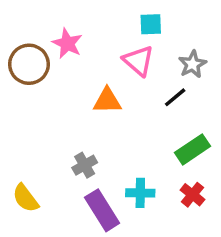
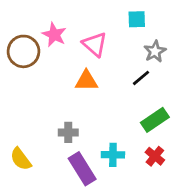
cyan square: (151, 24) -> (137, 19), moved
pink triangle: (139, 61) -> (95, 44), moved
gray cross: (85, 165) -> (68, 132), turned 30

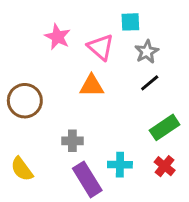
cyan square: (137, 19) -> (130, 22), moved
brown circle: (23, 51) -> (25, 101), moved
gray star: (155, 51) -> (147, 52), moved

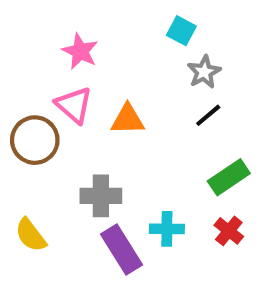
cyan square: (130, 22) -> (181, 31), turned 30
pink triangle: (101, 47) -> (74, 105), moved
gray cross: (72, 141) -> (101, 196), size x1.4

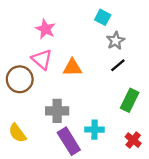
green rectangle: (229, 177) -> (130, 100), turned -30
red cross: (229, 231) -> (133, 140), moved

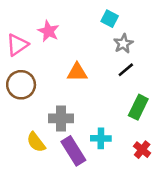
pink triangle: (42, 59) -> (17, 45), moved, turned 45
yellow semicircle: (17, 133) -> (36, 142), moved

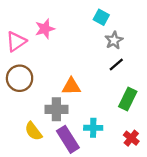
pink star: (48, 31) -> (45, 29), turned 30
orange triangle: (77, 72) -> (71, 86), moved

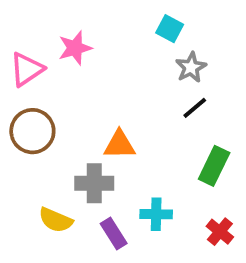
yellow semicircle: (33, 131) -> (56, 220), turned -30
purple rectangle: (68, 139) -> (114, 234), size x0.7

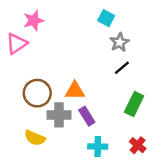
pink star: (75, 48) -> (34, 21), moved
brown circle: (32, 131) -> (37, 93), moved
cyan cross: (156, 214) -> (98, 146), moved
purple rectangle: (114, 234) -> (87, 116), moved

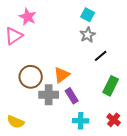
pink star: (34, 21) -> (28, 17), turned -30
gray star: (120, 42) -> (88, 35), moved
orange triangle: (75, 91) -> (62, 75), turned -36
yellow semicircle: (35, 138) -> (16, 122), moved

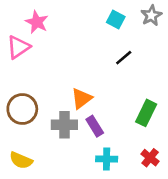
gray star: (88, 35) -> (151, 15), moved
black line: (101, 56) -> (124, 58), moved
brown circle: (31, 77) -> (22, 109), moved

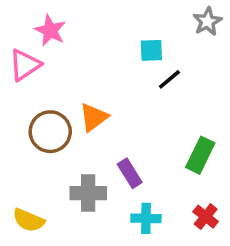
cyan square: (116, 19) -> (151, 50), moved, turned -30
orange triangle: (82, 98) -> (94, 117), moved
brown circle: (22, 109) -> (50, 132), moved
gray cross: (64, 125) -> (88, 193), moved

